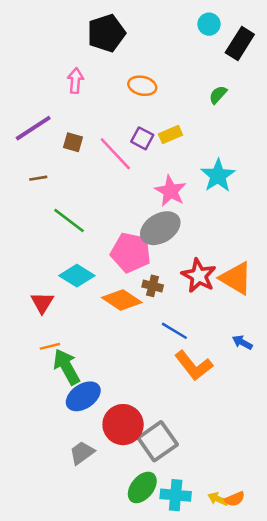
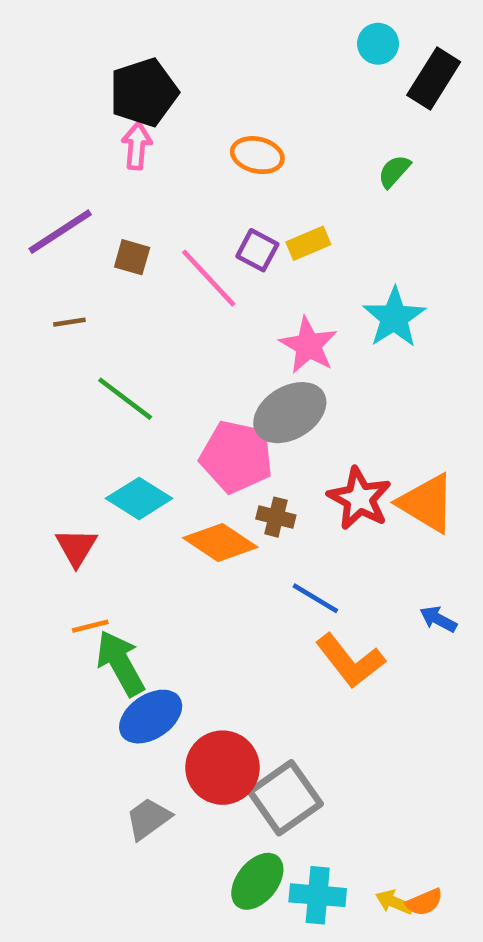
black pentagon: (106, 33) -> (144, 92), moved

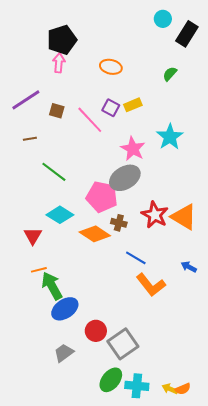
red circle: (223, 768) -> (96, 331), size x0.7

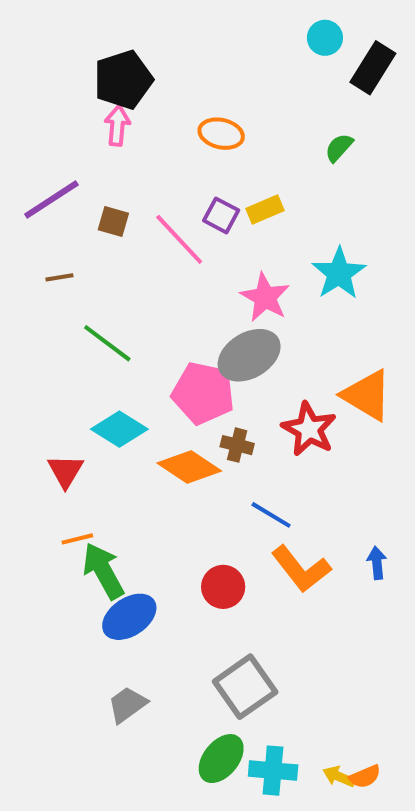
orange triangle: (184, 217) -> (367, 395), moved
blue arrow: (189, 267) -> (377, 563), moved, turned 56
red circle: (96, 331) -> (223, 587), moved

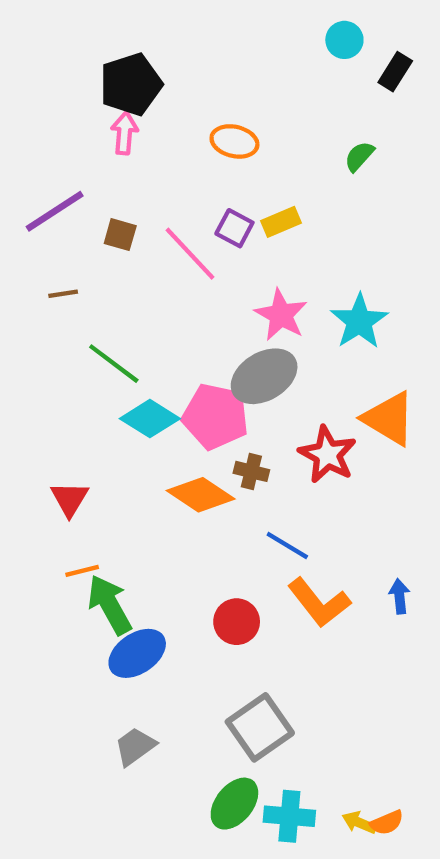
black rectangle: (373, 68) -> (395, 72), size x0.7
cyan star: (339, 273) -> (359, 321), moved
cyan diamond: (119, 429) -> (150, 419), moved

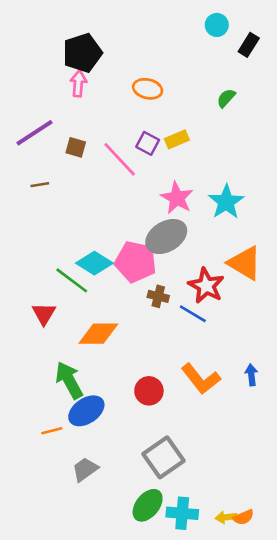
green line: (114, 364) -> (72, 280), moved
orange diamond: (201, 495) -> (98, 334), moved, turned -33
blue line: (287, 545) -> (193, 314), moved
orange line: (82, 571) -> (52, 431), moved
yellow arrow: (359, 823) -> (226, 517), turned -30

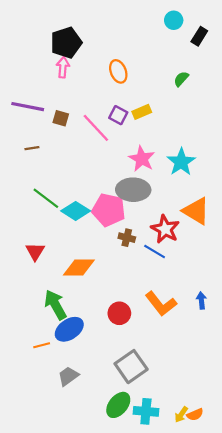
orange ellipse: (148, 89) -> (118, 71), turned 55
purple line: (34, 133) -> (28, 107), turned 44
gray ellipse: (166, 237) -> (133, 190), turned 32
green line: (72, 280) -> (46, 198), moved
yellow arrow: (226, 517) -> (181, 415), turned -49

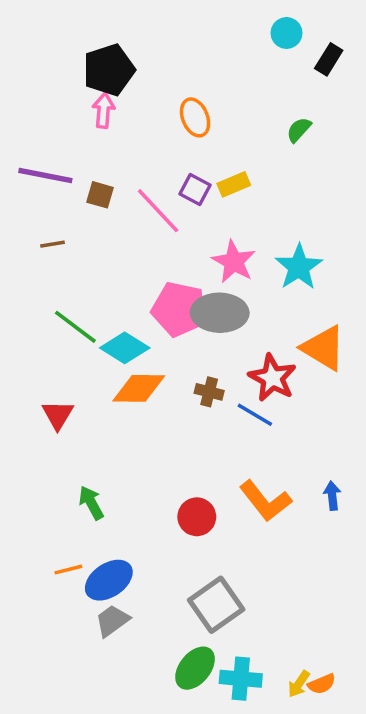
pink pentagon: (109, 210) -> (179, 309), moved
orange diamond: (79, 267) -> (139, 388), moved
green arrow: (55, 305) -> (91, 503), size x0.7
blue ellipse: (69, 329) -> (109, 580), moved

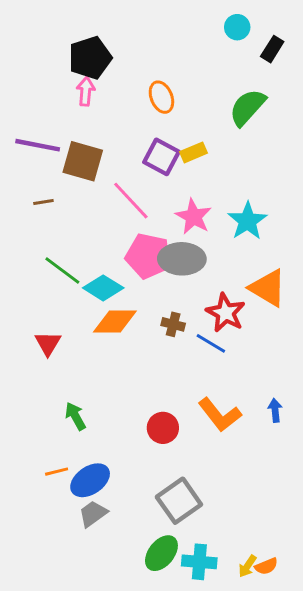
green semicircle: (299, 130) -> (247, 107), size x1.8
purple square: (195, 190) -> (161, 157), size x1.4
brown square: (100, 195) -> (83, 161), size x1.8
pink line: (158, 211) -> (131, 201), moved

